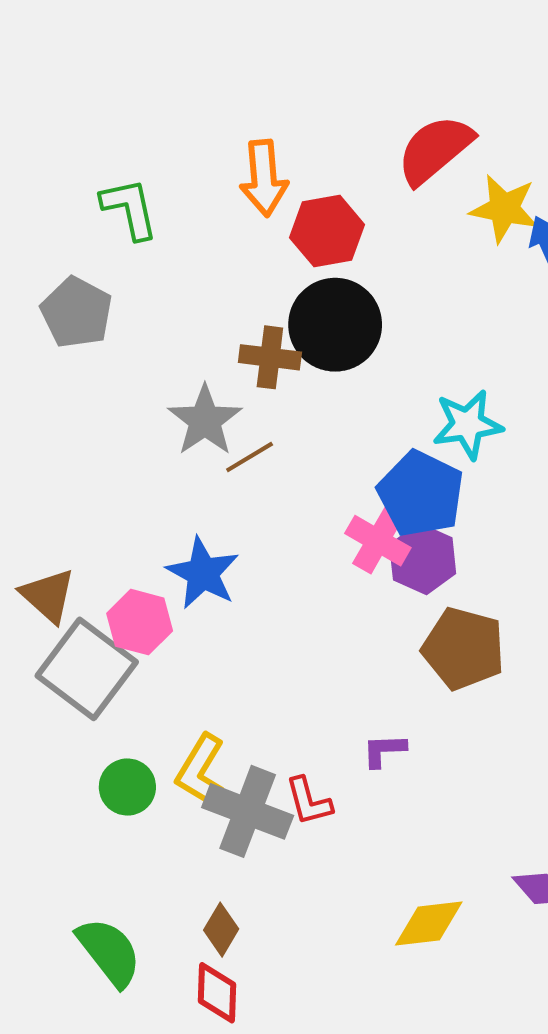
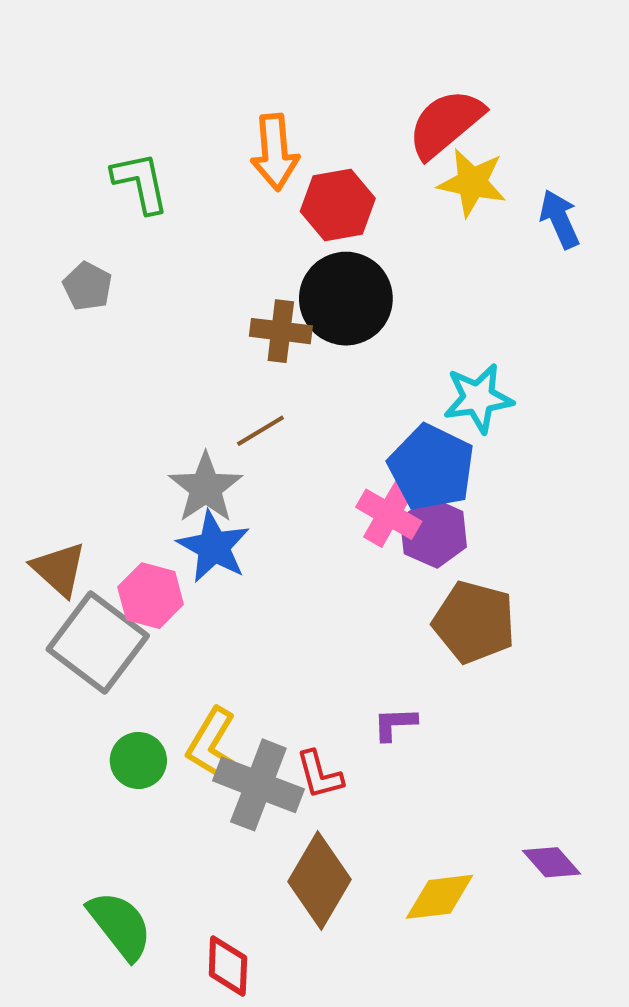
yellow star: (504, 209) -> (472, 183), moved
gray pentagon: (77, 312) -> (87, 286), size x0.7
gray star: (205, 420) -> (206, 488), moved
brown diamond: (221, 930) -> (319, 881), moved, size x1.8

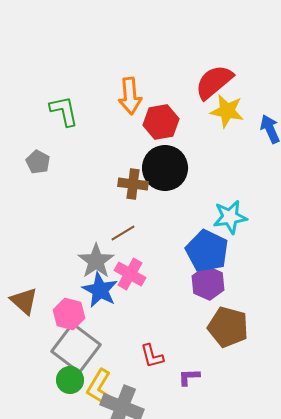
pink cross: (389, 514) -> (130, 274), moved
gray square: (98, 642) -> (76, 348), moved
green circle: (138, 760) -> (70, 380), moved
red L-shape: (319, 775) -> (152, 356), moved

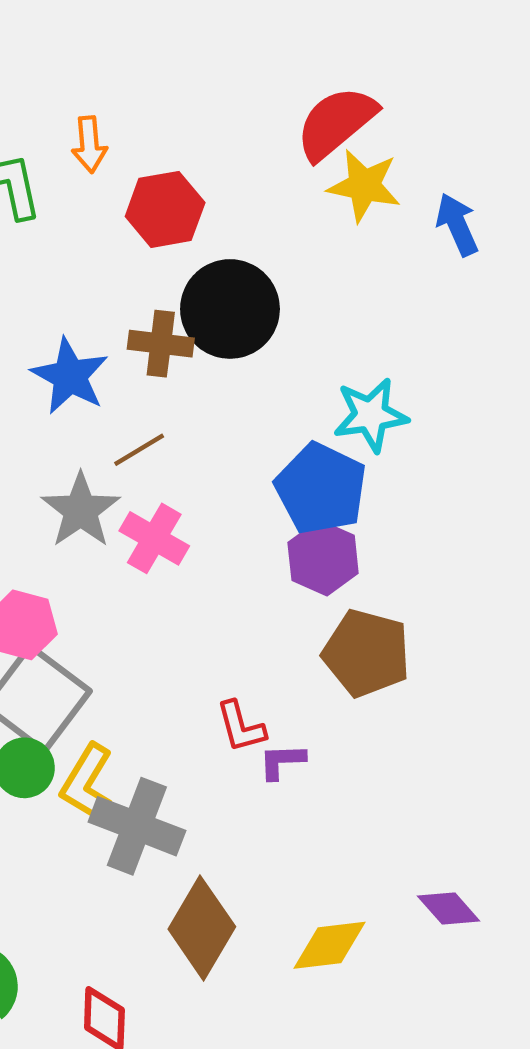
orange arrow: (130, 96) -> (89, 145), moved, size x0.7
red hexagon: (161, 122) -> (165, 209), moved
blue star: (100, 290) -> (70, 376), moved
red L-shape: (152, 356) -> (241, 727), moved

